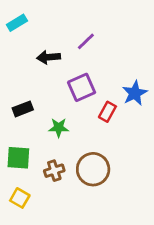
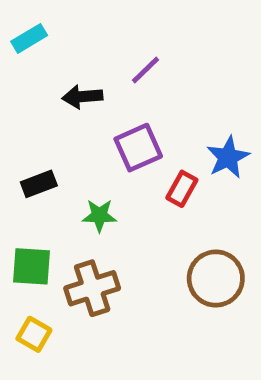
brown circle: (93, 169) -> (216, 279), moved
brown cross: (54, 171) -> (92, 288), size x1.5

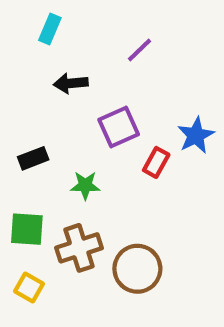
cyan rectangle: (29, 38) -> (50, 29), moved, turned -36
purple line: (145, 70) -> (139, 50), moved
brown circle: (216, 279) -> (137, 269), moved

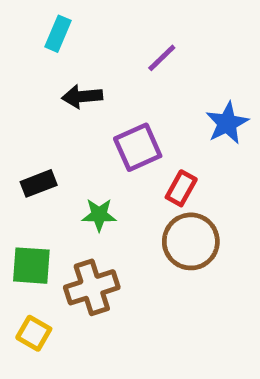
blue star: (196, 135) -> (227, 123), moved
brown circle: (137, 269) -> (191, 241), moved

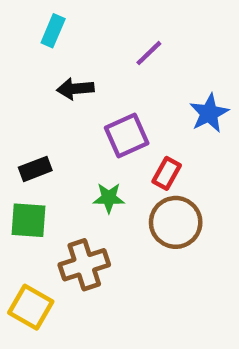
green star: (99, 215) -> (109, 198), moved
green square: (31, 266) -> (29, 220), moved
yellow square: (34, 333) -> (31, 307), size x1.4

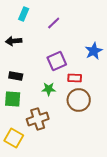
purple line: (149, 53) -> (54, 23), moved
black arrow: (75, 89) -> (14, 41), moved
black rectangle: (35, 169) -> (16, 76), turned 32
red rectangle: (167, 173) -> (75, 78), turned 64

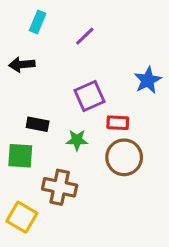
black rectangle: (16, 76) -> (38, 124), moved
brown cross: (38, 119) -> (60, 187), turned 30

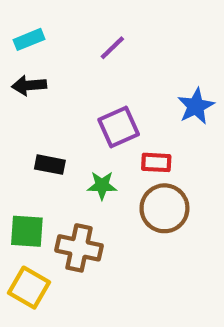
cyan rectangle: (38, 22) -> (29, 39), moved, turned 45
green square: (20, 156) -> (27, 231), moved

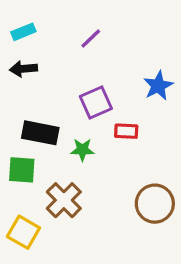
black rectangle: (50, 165) -> (40, 133), size x1.5
brown circle: (164, 208) -> (155, 204), moved
green square: (27, 231) -> (22, 170), moved
brown cross: (79, 248) -> (64, 200), turned 33

